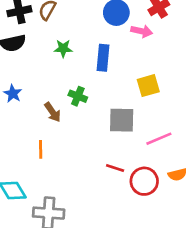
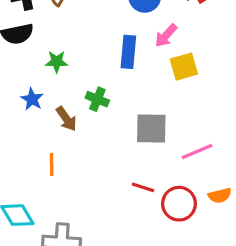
pink arrow: (142, 31) -> (166, 36), moved, turned 120
green star: (63, 48) -> (57, 62), moved
yellow square: (148, 86) -> (184, 67), moved
blue star: (13, 94) -> (32, 99), moved

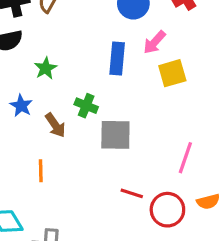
green star: (57, 62) -> (46, 68), turned -30
gray square: (151, 129) -> (115, 135), moved
pink line: (197, 151) -> (185, 158), turned -48

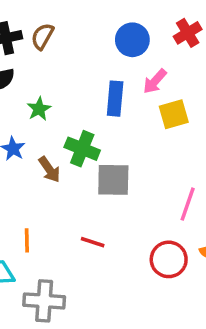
green cross: (86, 106) -> (82, 149), size x1.4
orange line: (41, 171) -> (27, 240), moved
red line: (132, 193) -> (93, 242), moved

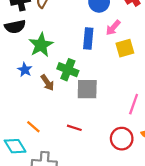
green star: (39, 109) -> (41, 45), size x1.6
orange line: (27, 240) -> (33, 127), turned -48

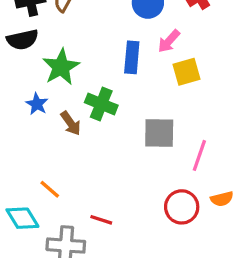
gray square: (87, 89) -> (159, 133), moved
red line: (74, 128) -> (101, 220), moved

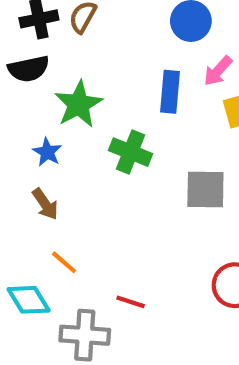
brown arrow: (71, 123) -> (45, 204), moved

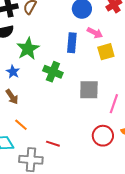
pink arrow: (218, 71) -> (95, 33), turned -105

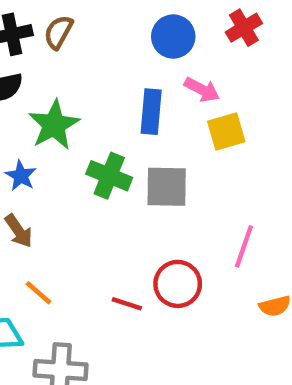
gray square: (89, 90) -> (167, 187), moved
red circle: (103, 136) -> (178, 284), moved
red line: (53, 144) -> (127, 304), moved

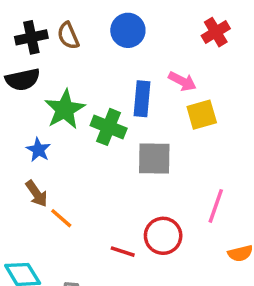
brown semicircle: (58, 32) -> (68, 36), turned -52
blue circle: (173, 37) -> (128, 30), moved
green cross: (109, 176) -> (109, 127), moved
orange line: (38, 293) -> (61, 218), moved

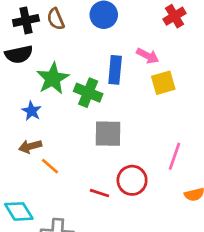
gray square: (154, 159) -> (108, 134), moved
brown arrow: (37, 194) -> (30, 146), turned 110

